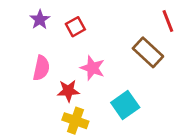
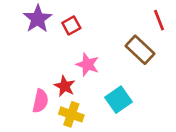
purple star: (40, 20) -> (38, 19), size x1.5
pink semicircle: (41, 68) -> (40, 101), moved
red star: (68, 91) -> (65, 86), turned 30

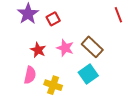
brown rectangle: (140, 50) -> (92, 47), moved
red star: (65, 86) -> (38, 50), moved

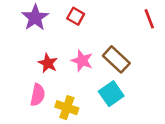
red square: (53, 19) -> (76, 16), moved, turned -32

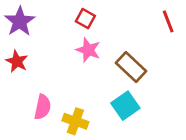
purple star: (35, 18) -> (20, 21), moved
pink star: (82, 61) -> (88, 50), moved
red star: (48, 63) -> (17, 61), moved

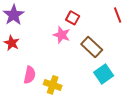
red square: (85, 19) -> (73, 18), moved
cyan square: (125, 106) -> (104, 74), moved

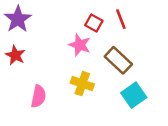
red line: (118, 15) -> (121, 19), moved
yellow cross: (53, 85) -> (82, 84), moved

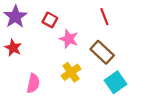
red square: (94, 23) -> (50, 20), moved
yellow cross: (82, 84) -> (71, 72), turned 36

